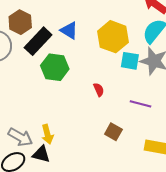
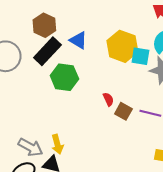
brown hexagon: (20, 22) -> (44, 25), moved
cyan square: (130, 61) -> (140, 56), moved
brown square: (113, 132) -> (123, 111), moved

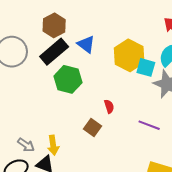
brown square: (123, 111) -> (92, 128), moved
gray arrow: (30, 147) -> (26, 145), size x0.7

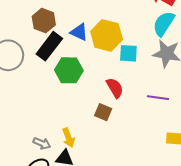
yellow hexagon: (129, 55) -> (107, 35), moved
cyan square: (146, 67) -> (128, 53), moved
red semicircle: (109, 106) -> (115, 88), size x1.5

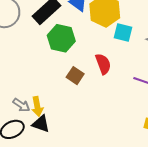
brown square: (103, 112) -> (75, 76), moved
yellow arrow: (69, 138) -> (37, 106), moved

